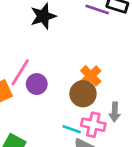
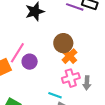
brown circle: (83, 94) -> (63, 43), moved
pink cross: (93, 125) -> (71, 78), moved, turned -30

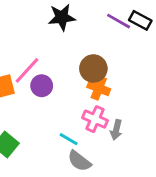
orange cross: (69, 56) -> (99, 88), turned -35
pink cross: (71, 78) -> (95, 119), turned 30

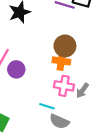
brown circle: (93, 69) -> (65, 46), moved
gray arrow: (116, 130) -> (82, 90), turned 35

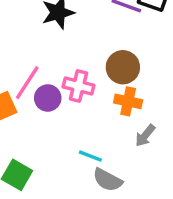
orange cross: (61, 61) -> (128, 101), moved
pink cross: (64, 86) -> (78, 86), moved

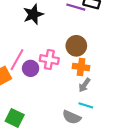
gray arrow: (145, 136) -> (84, 85), moved
cyan line: (90, 156) -> (86, 105), moved

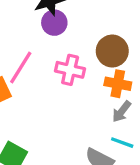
purple circle: (31, 68) -> (54, 23), moved

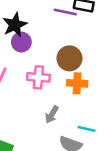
gray arrow: (122, 111) -> (52, 115), moved

